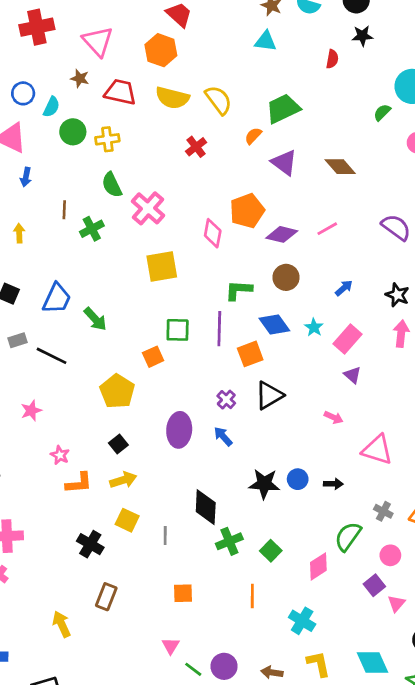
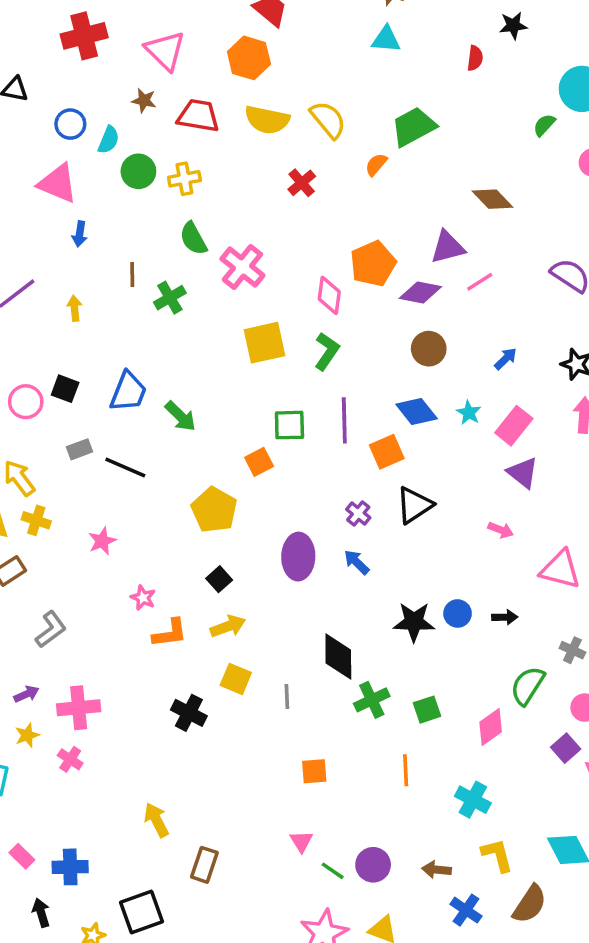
purple triangle: (284, 163) -> (448, 247), moved, turned -48
green L-shape: (239, 290) -> (327, 351), moved, turned 124
purple triangle: (352, 375) -> (523, 473), size x1.4
green square: (271, 551) -> (427, 710), turned 30
brown rectangle: (106, 597) -> (204, 865), moved

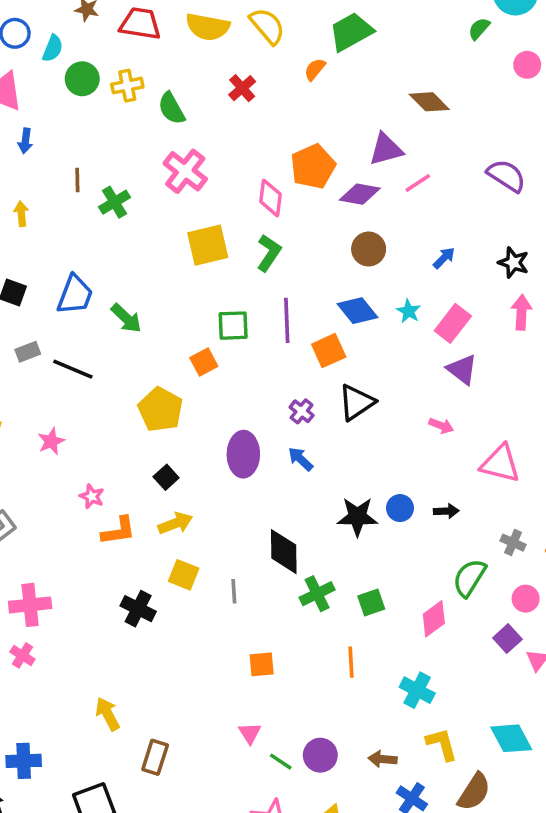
green semicircle: (193, 238) -> (171, 108), moved

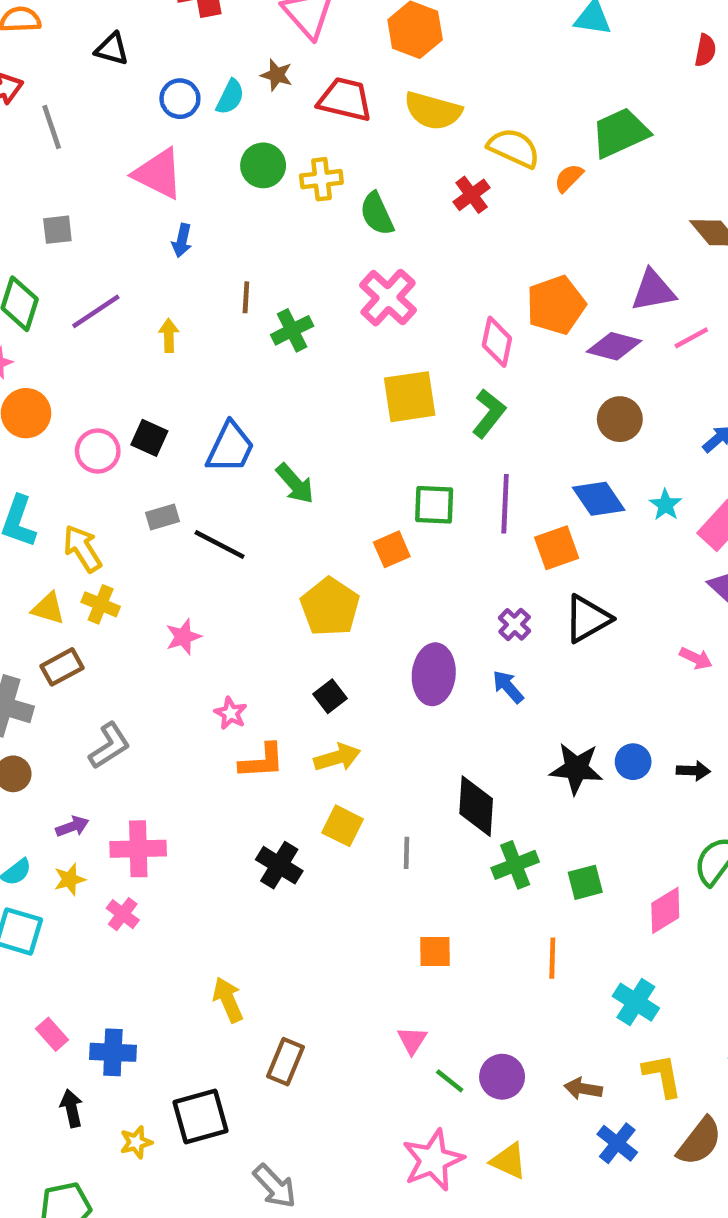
yellow semicircle: (267, 26) -> (514, 148), moved, turned -30
cyan semicircle: (53, 48) -> (230, 97), moved

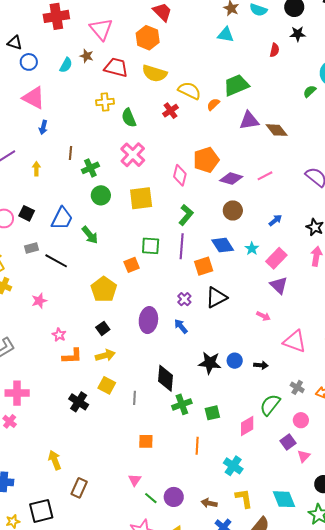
blue circle: (180, 99) -> (29, 62), moved
green circle: (263, 165) -> (101, 195), moved
purple triangle: (653, 290) -> (249, 121), moved
green L-shape: (489, 413) -> (186, 215), moved

